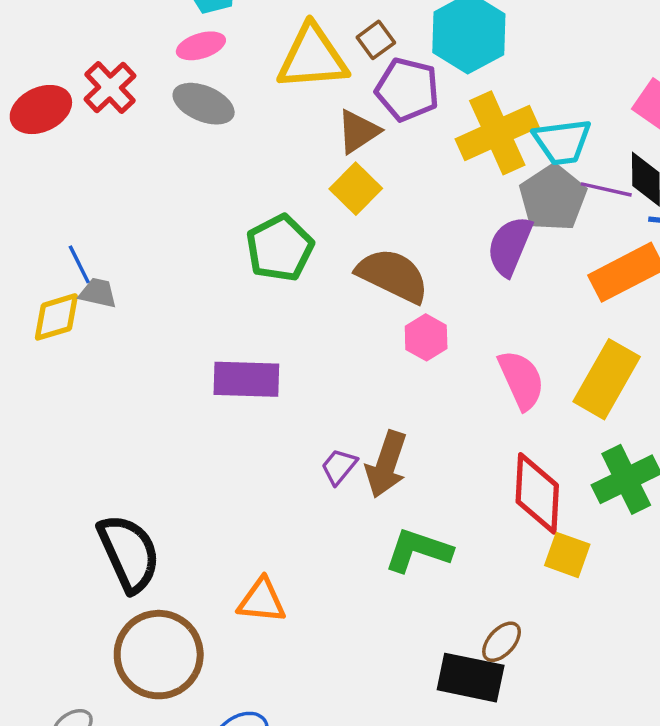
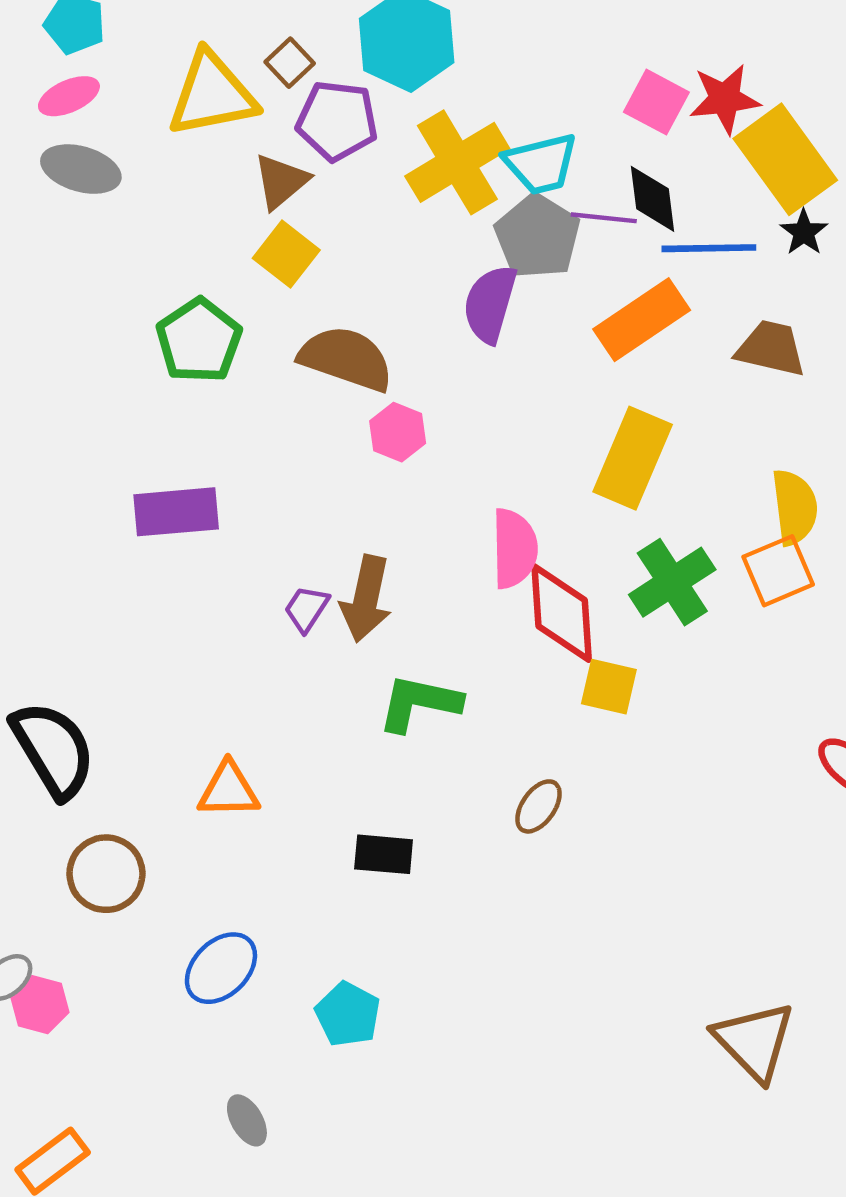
pink semicircle: (521, 380) -> (514, 549), moved, turned 30
brown circle: (159, 655) -> (106, 874), size x0.7
black rectangle: (471, 678) -> (384, 854), moved, size x0.7

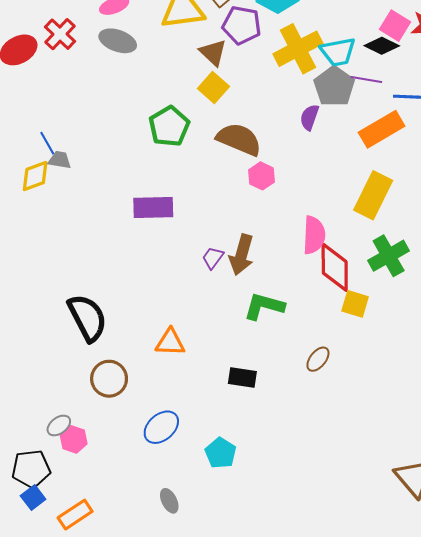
brown triangle: (281, 181) -> (213, 53), turned -40
black diamond: (653, 199) -> (382, 46), moved, turned -60
purple semicircle: (490, 304) -> (309, 117), size x0.7

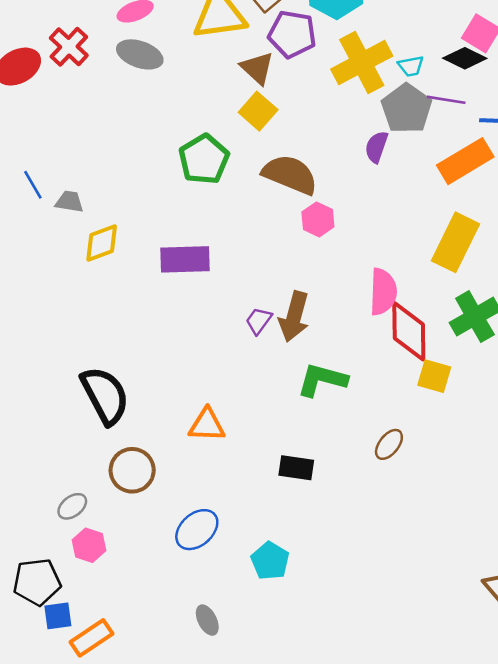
cyan trapezoid: (338, 52) -> (411, 66), size x0.6
blue line: (47, 143) -> (33, 185), moved
yellow diamond: (35, 176) -> (102, 243), moved
gray ellipse: (59, 425) -> (72, 506), moved
blue square: (33, 498) -> (58, 616), moved, turned 30

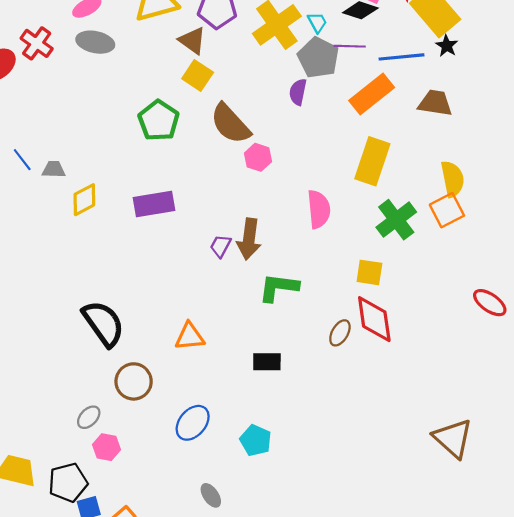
cyan trapezoid: (411, 66) -> (317, 22), turned -100
brown semicircle: (290, 175) -> (230, 124), turned -147
red diamond: (409, 331) -> (374, 319), moved

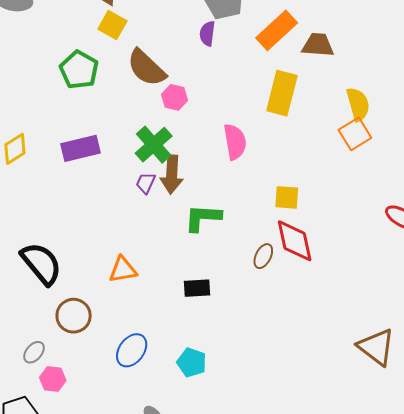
brown trapezoid: (435, 103) -> (318, 45), moved
green cross: (396, 220) -> (154, 145), moved

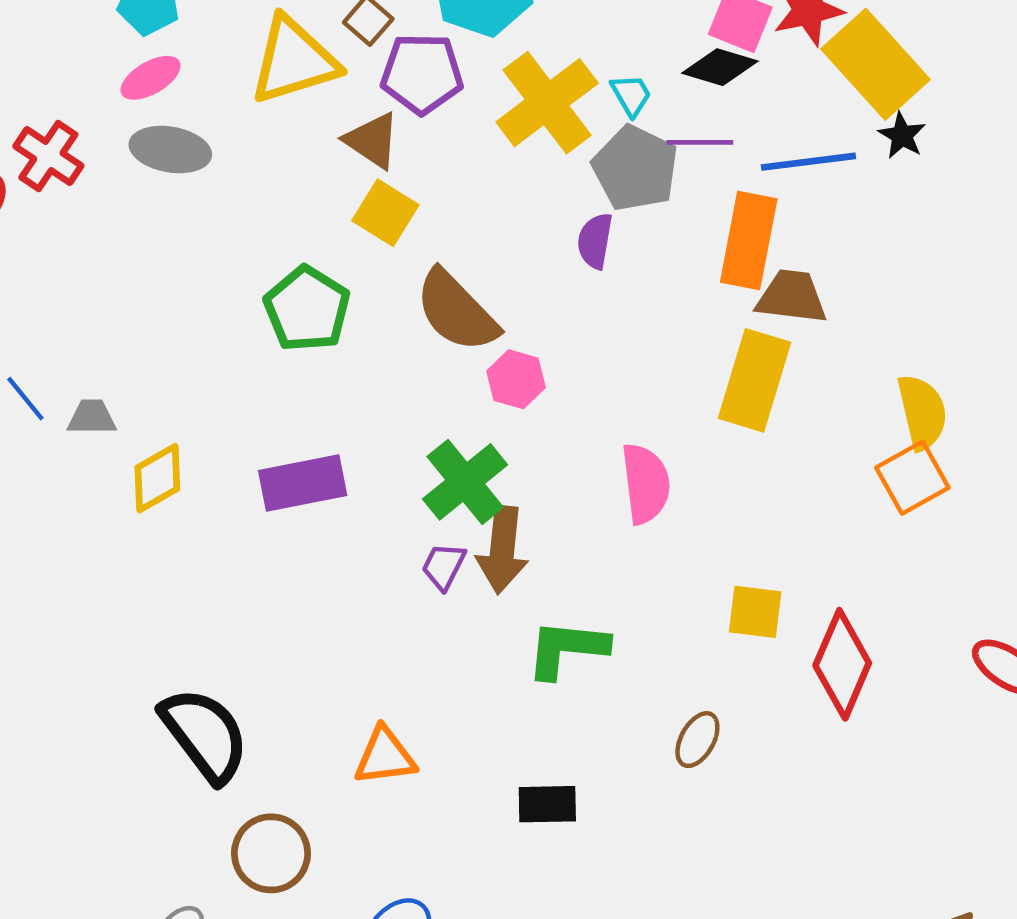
orange rectangle: (277, 30) -> (749, 241), turned -39
brown trapezoid: (318, 45) -> (792, 297), moved
red diamond: (295, 241) -> (842, 664), moved, turned 33

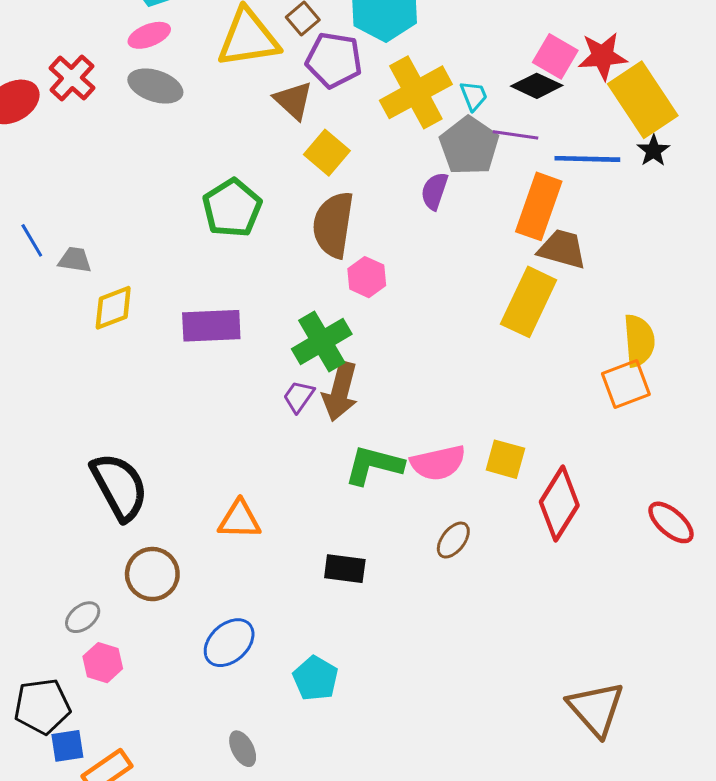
yellow square: (385, 213) -> (327, 153), moved
brown semicircle: (456, 311) -> (333, 225), turned 44
pink semicircle: (646, 484) -> (438, 463), moved, turned 76

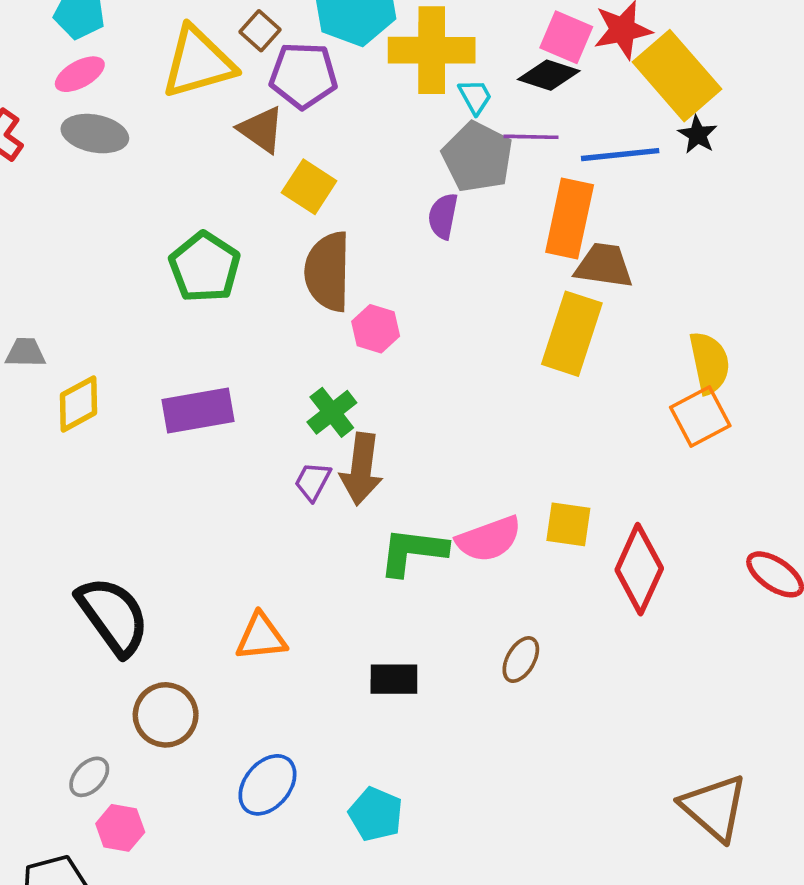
yellow cross: (416, 92) -> (432, 50), moved, turned 36
green cross: (322, 342) -> (332, 412), size x0.7
brown ellipse: (453, 540) -> (521, 660), moved

